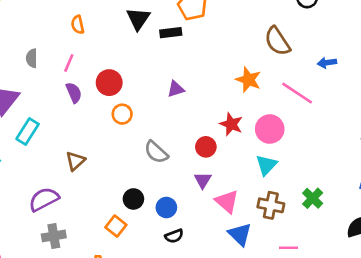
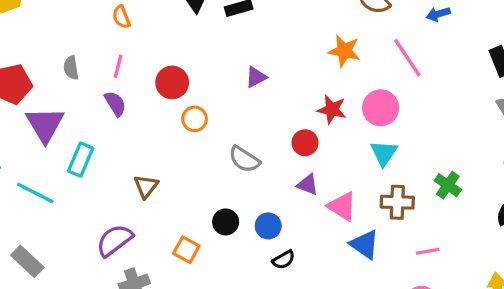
purple semicircle: (74, 93) -> (115, 104), moved
pink line: (297, 93) -> (407, 58), turned 32
purple triangle: (203, 180) -> (308, 185), turned -30
orange square: (116, 226) -> (186, 250), moved

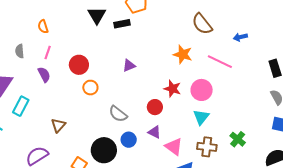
orange semicircle: (121, 17) -> (43, 27), moved
pink line: (407, 58) -> (220, 62), turned -35
black circle: (226, 222) -> (104, 150), size x1.6
blue circle: (268, 226) -> (129, 140), moved

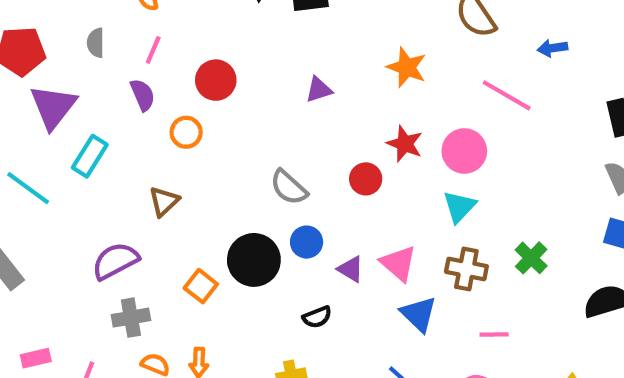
orange star: (183, 54) -> (407, 67), moved
orange circle: (90, 88) -> (186, 132), moved
purple triangle: (154, 132) -> (351, 269), moved

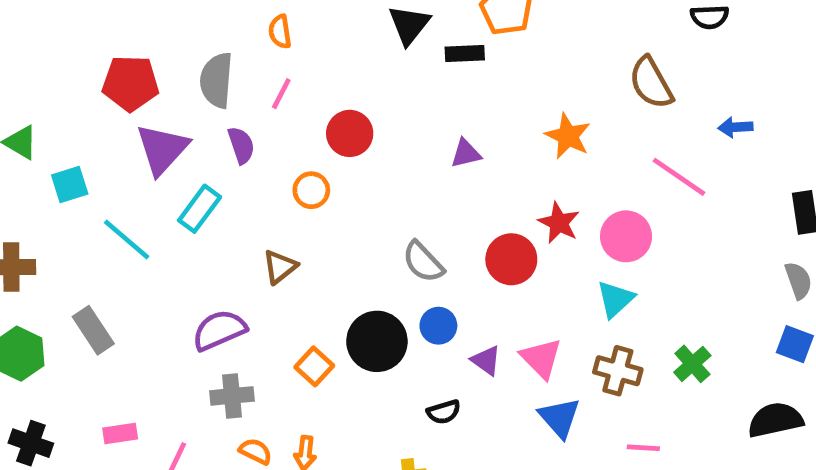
gray semicircle: (96, 43) -> (216, 80), size x1.6
purple semicircle: (143, 95) -> (241, 145), moved
red circle: (366, 179) -> (511, 259), size x1.4

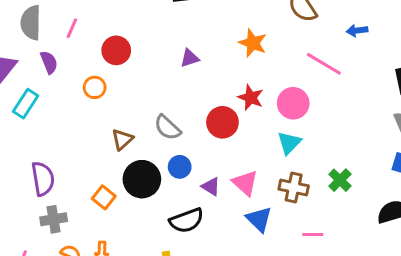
brown triangle: (280, 267) -> (122, 139), moved
purple semicircle: (219, 330) -> (43, 179), turned 108
black semicircle: (444, 412) -> (187, 220), size x1.6

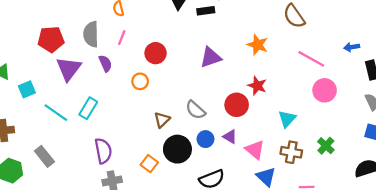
blue arrow: (357, 30) -> (352, 47), moved
purple triangle: (190, 58) -> (211, 57), size x1.5
pink circle: (293, 103) -> (325, 90), moved
cyan rectangle: (26, 104) -> (88, 108), moved
purple triangle: (211, 187) -> (230, 137), moved

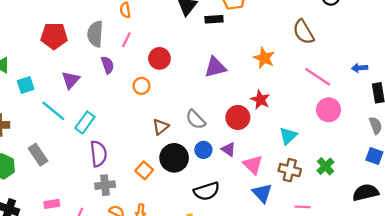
purple triangle: (69, 69) -> (71, 80), moved, size x0.7
cyan rectangle: (88, 108) -> (85, 123), moved

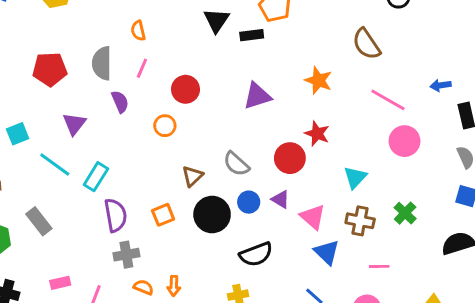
orange square: (144, 170) -> (163, 215), moved, turned 30

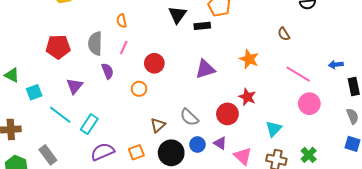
brown semicircle: (366, 44) -> (284, 34), size x0.6
purple semicircle: (116, 215) -> (103, 152), turned -105

